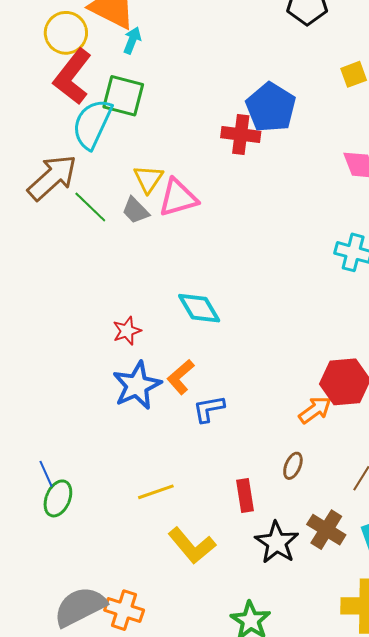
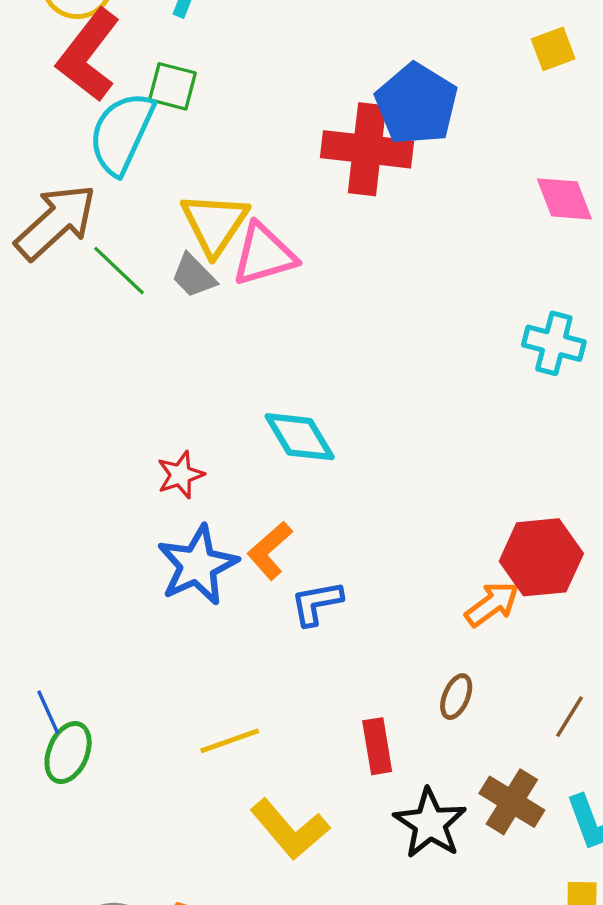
green square: (123, 96) -> (172, 86), size x0.7
red cross: (241, 134) -> (367, 149), size x1.4
yellow triangle: (148, 179) -> (215, 224), size x1.4

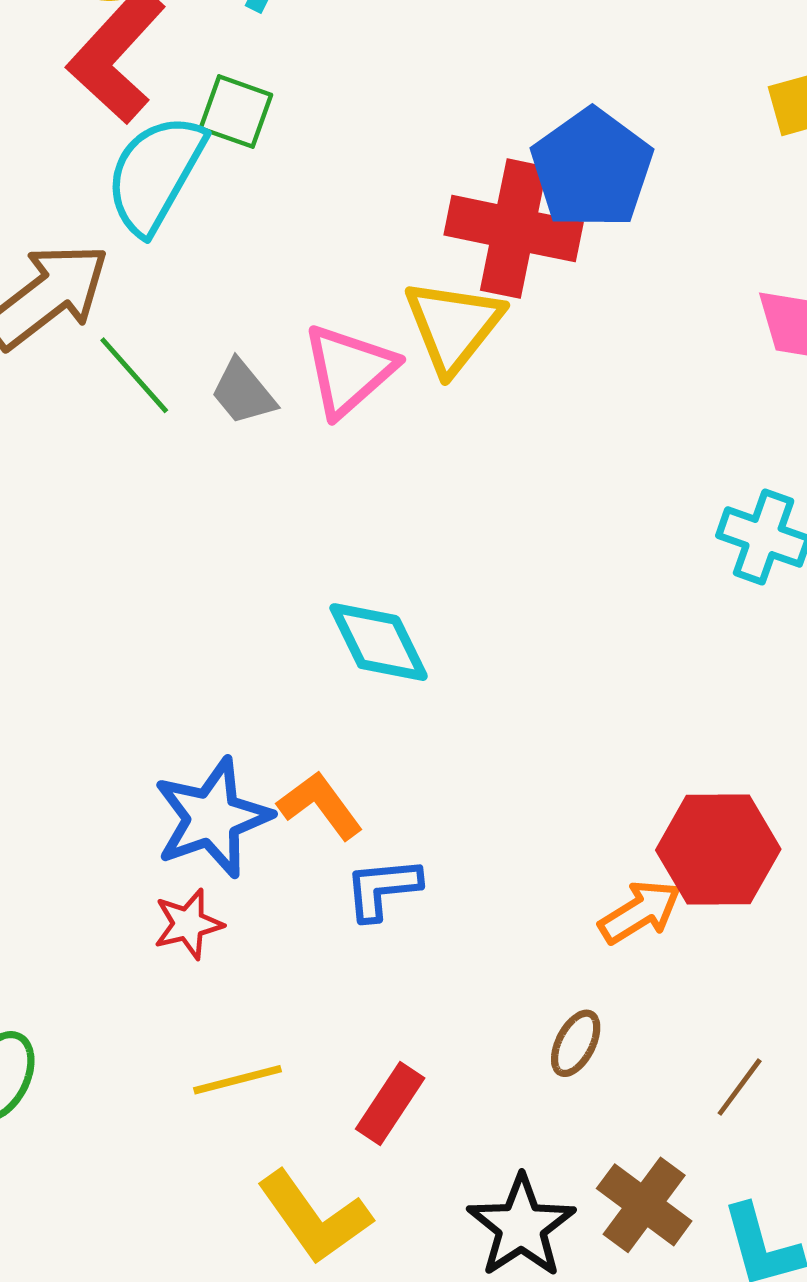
yellow triangle: (215, 224) -> (453, 326), moved
pink triangle: (264, 255) -> (349, 370), turned -30
red star: (180, 475) -> (188, 924), moved
orange L-shape: (270, 550) -> (320, 805), turned 90
red rectangle: (377, 746) -> (390, 1103), moved, turned 38

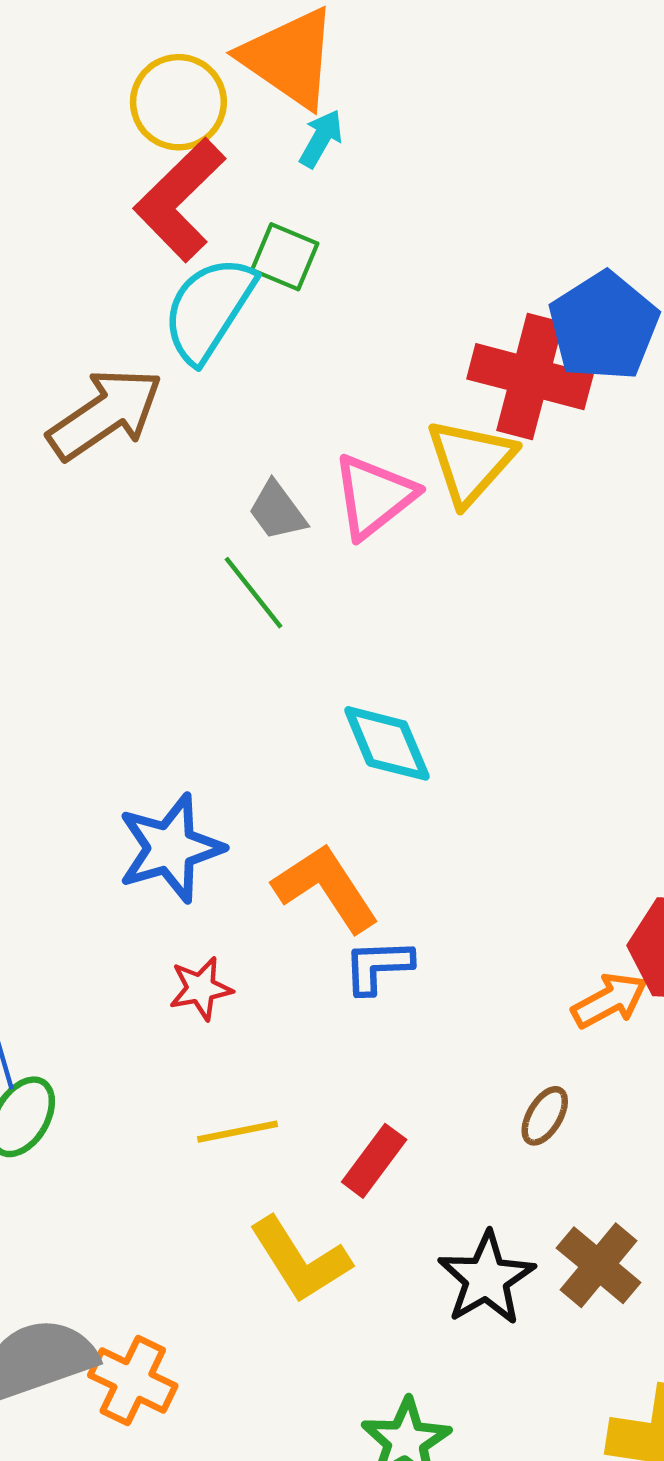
green line: (134, 375) -> (254, 593), moved
orange L-shape: (320, 805) -> (326, 888), size x1.4
blue star: (212, 818) -> (170, 848), moved

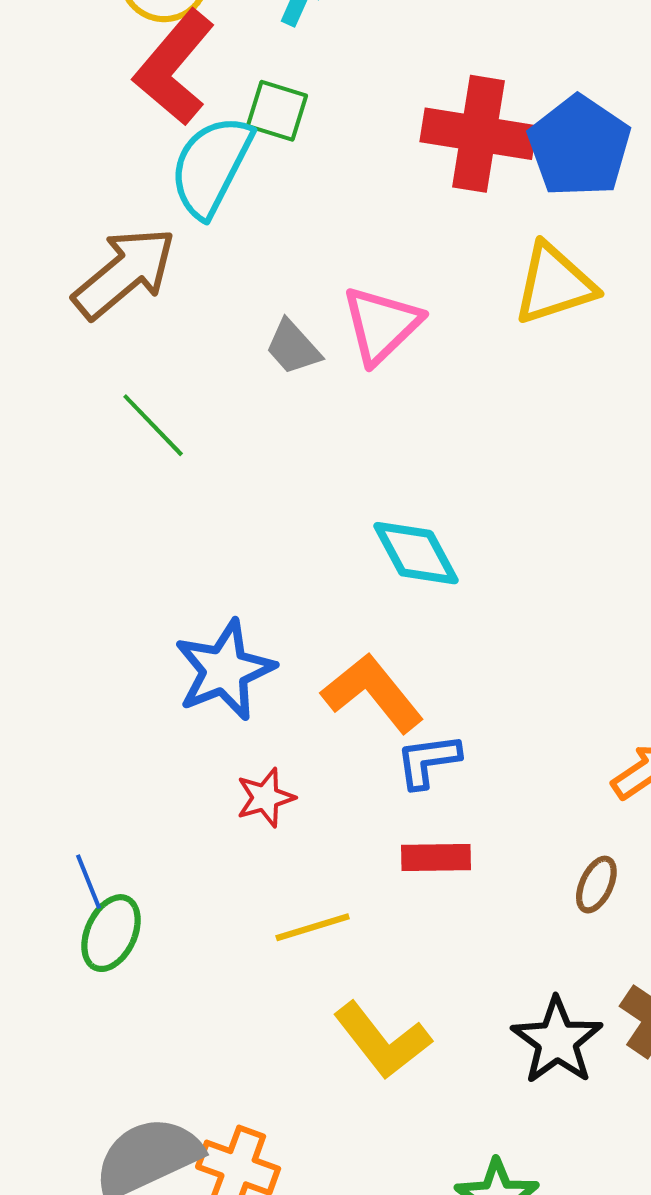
red cross: (530, 377) -> (478, 134), moved
yellow triangle: (470, 461) -> (554, 284), moved, turned 36
green line: (254, 593) -> (153, 425), moved
red rectangle: (374, 1161) -> (436, 858), moved, turned 58

